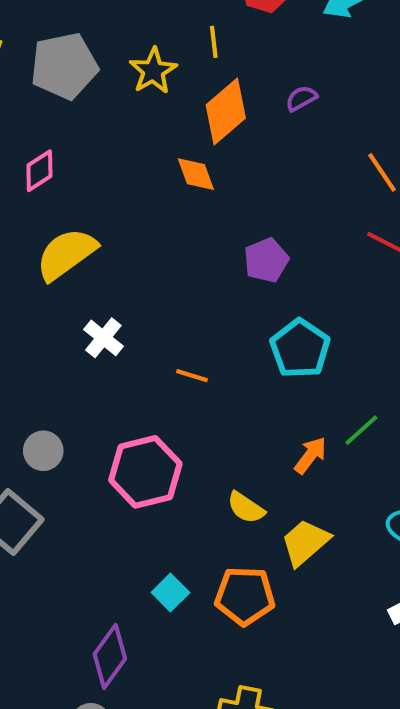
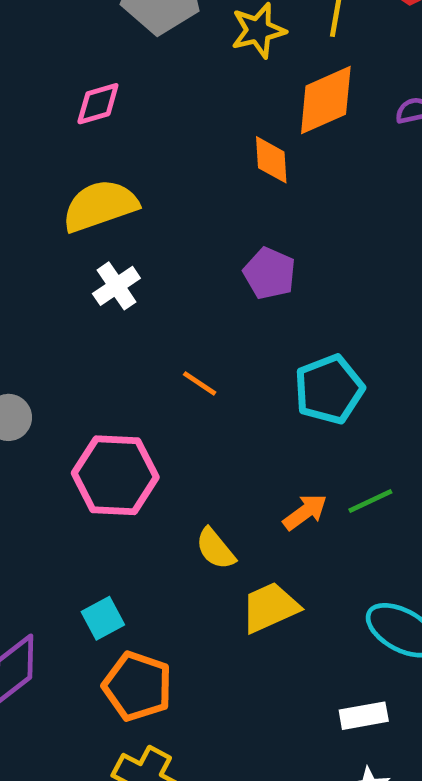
purple pentagon: (266, 260) -> (270, 273), moved, turned 30
white cross: (103, 338) -> (116, 286), moved
orange pentagon: (245, 596) -> (137, 686), moved

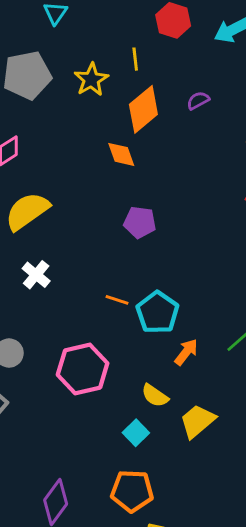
white cross: (116, 286) -> (36, 275), moved
cyan pentagon: (329, 389) -> (158, 312), moved
orange arrow: (305, 512) -> (186, 352), moved
cyan square: (103, 618) -> (136, 433), moved

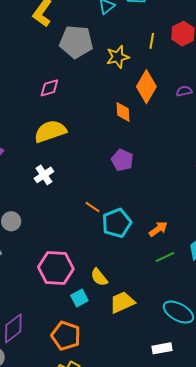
yellow line: (135, 59) -> (152, 41), moved
orange diamond: (143, 109) -> (146, 87), turned -36
orange arrow: (186, 352) -> (158, 229), moved
pink hexagon: (83, 369) -> (56, 268), moved

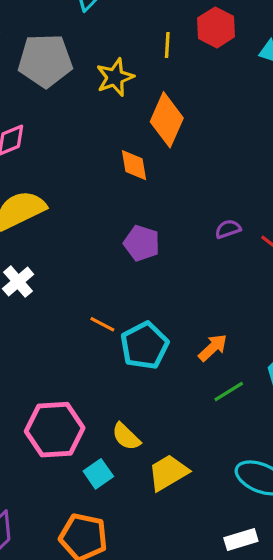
purple semicircle: (184, 91) -> (228, 229), moved

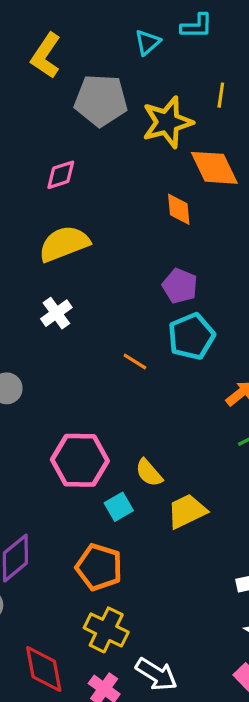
yellow star: (115, 77) -> (167, 122), size x1.4
orange diamond: (167, 120) -> (214, 168), turned -54
cyan pentagon: (144, 346) -> (191, 336), moved

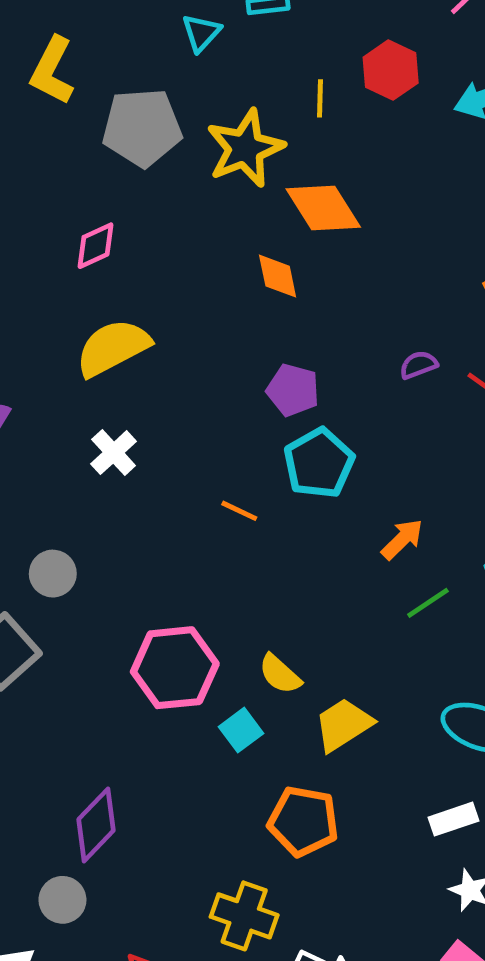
orange pentagon: (99, 567) -> (303, 821), moved

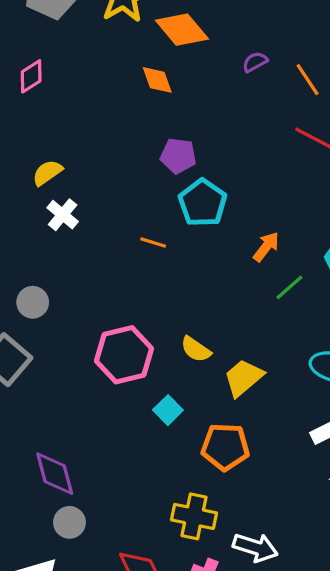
yellow semicircle: (113, 348) -> (47, 173), moved, size x0.6
purple semicircle: (418, 365) -> (255, 62), moved
cyan square: (241, 730) -> (168, 410), moved
purple diamond: (96, 825) -> (55, 474), moved, turned -51

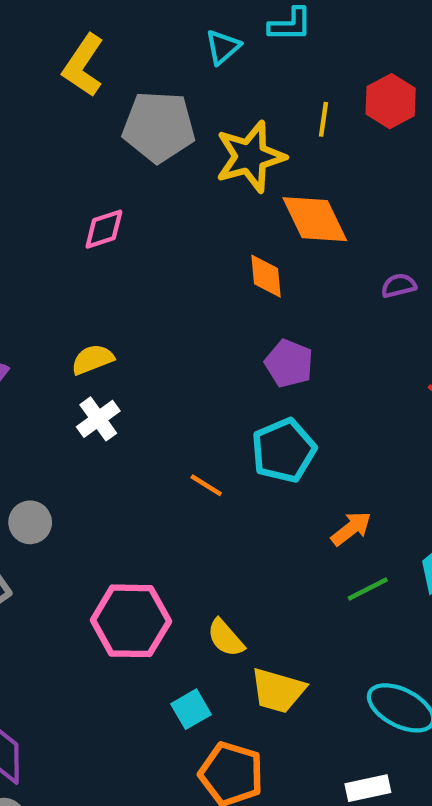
purple pentagon: (178, 156) -> (289, 363), moved
yellow trapezoid: (243, 378) -> (278, 691), turned -138
cyan square: (168, 410) -> (191, 709), moved

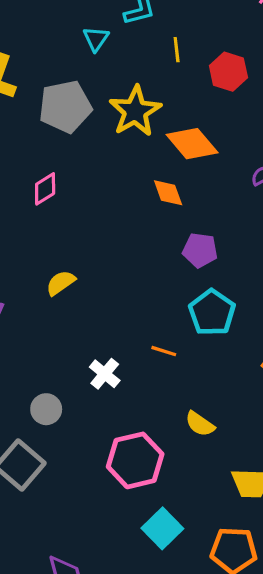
red hexagon: (391, 101) -> (228, 72), moved
yellow line: (323, 119) -> (177, 50), moved
white cross: (98, 419) -> (105, 374), moved
yellow semicircle: (226, 638) -> (200, 424), moved
cyan square: (191, 709) -> (162, 528), moved, size x1.4

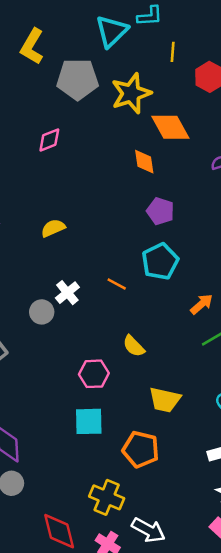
cyan triangle: (96, 39) -> (112, 31), size x1.6
yellow semicircle: (61, 283) -> (53, 228), moved
gray circle: (46, 409) -> (42, 312), moved
pink hexagon: (135, 460) -> (94, 374), moved, size x0.7
cyan square: (162, 528) -> (89, 421), turned 32

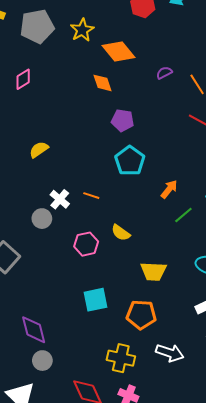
yellow star: (131, 93) -> (82, 30), size x0.7
orange line: (117, 284) -> (91, 196), moved
pink hexagon: (94, 374) -> (86, 244), moved
white arrow: (148, 530) -> (170, 353), moved

